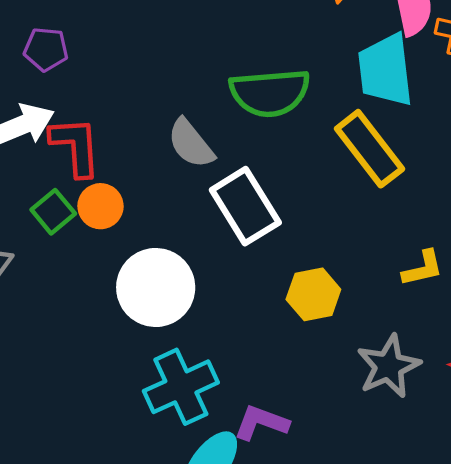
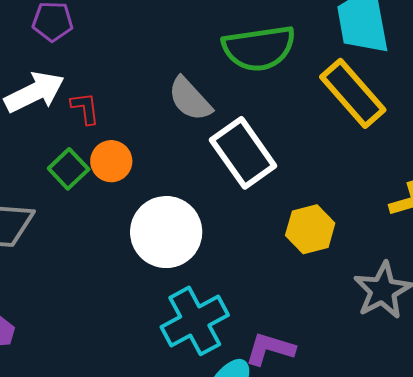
red L-shape: (76, 146) -> (85, 108), size x0.6

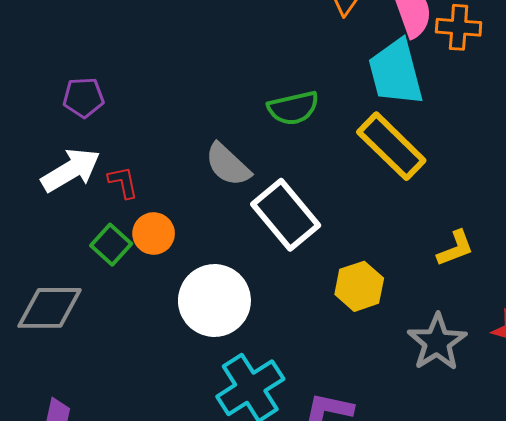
green semicircle: (259, 48) -> (293, 108), size x0.7

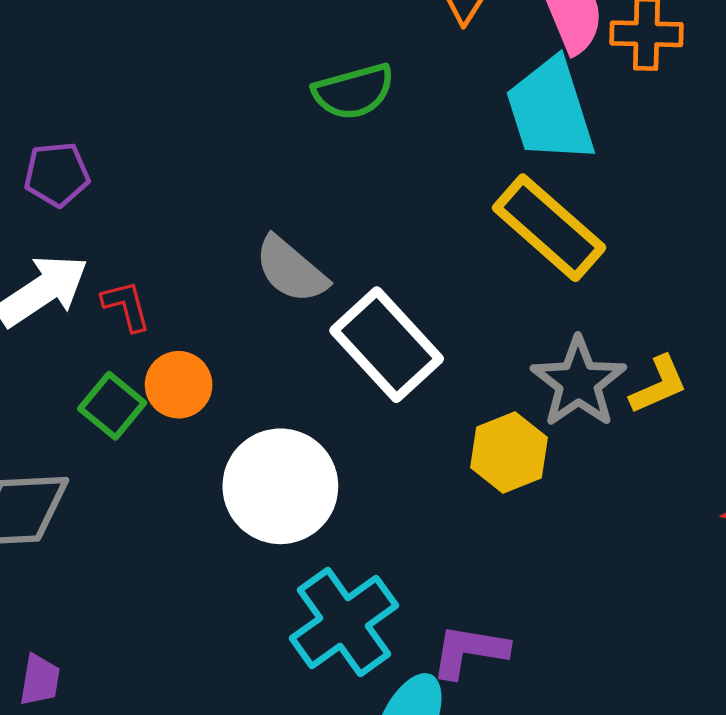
green semicircle: (293, 108) -> (354, 92), moved
gray star: (437, 342) -> (578, 382), moved

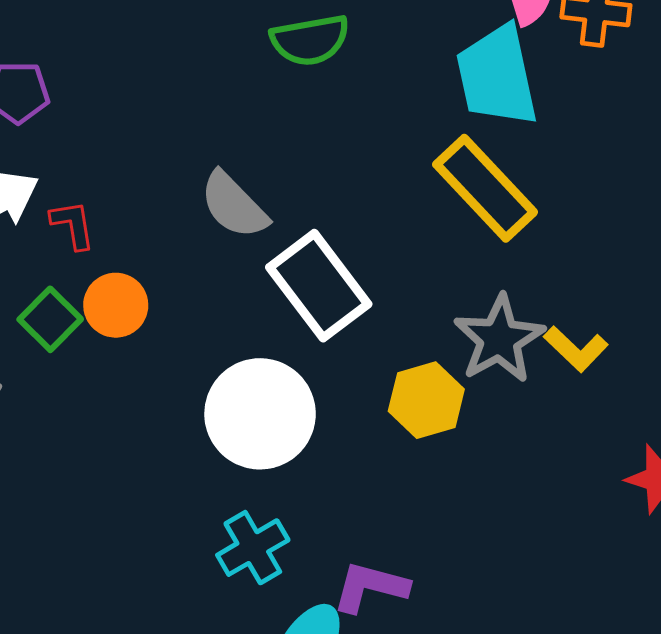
yellow L-shape: (659, 385) -> (576, 349), turned 62
white circle: (280, 486) -> (260, 414), moved
cyan cross: (344, 622) -> (253, 548), size x0.7

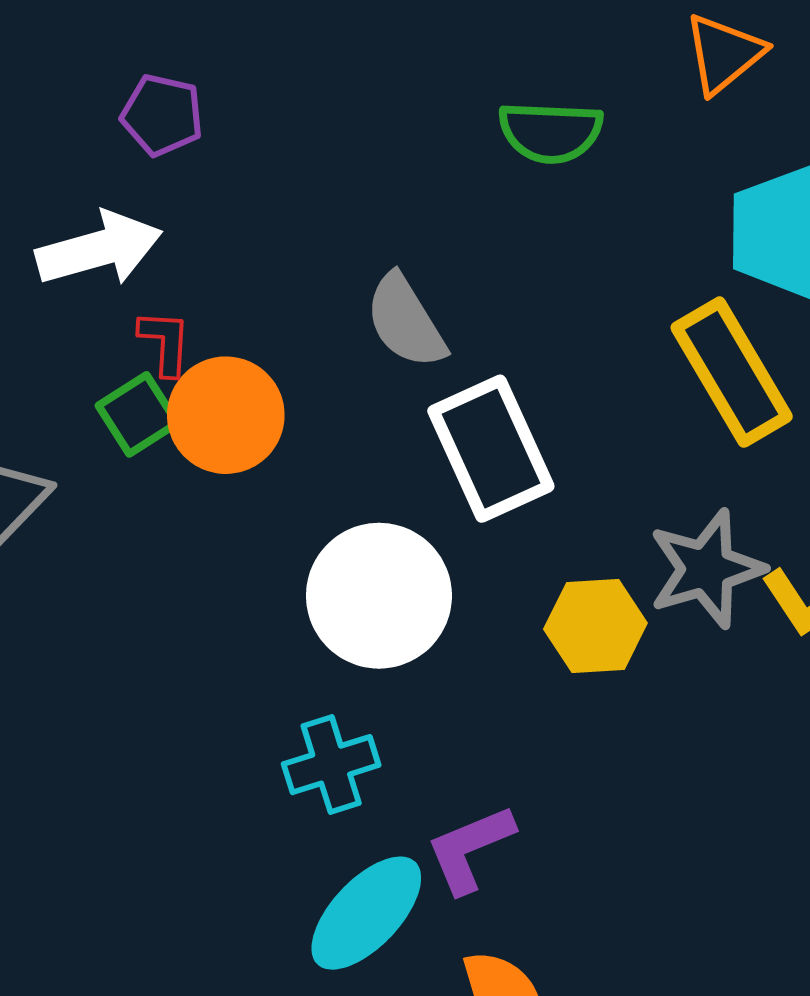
red L-shape: (73, 225) -> (165, 343), moved
orange circle: (116, 305) -> (226, 415), size x1.4
purple L-shape: (370, 587) -> (470, 849), turned -50

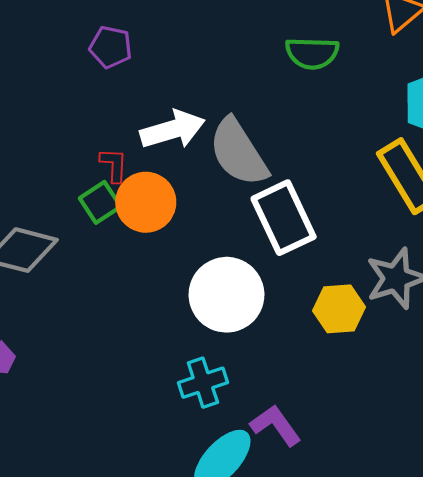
white arrow: (99, 249) -> (173, 130), moved
gray semicircle: (406, 321) -> (238, 152), size x1.4
purple L-shape: (470, 849) -> (276, 425), turned 78

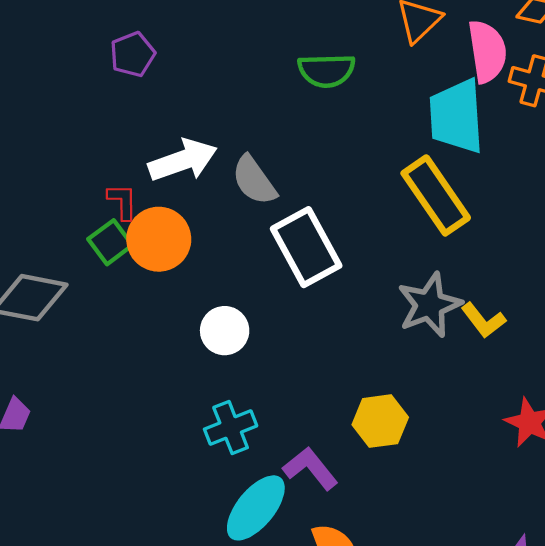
purple pentagon: (111, 47) -> (133, 54), moved, turned -30
gray semicircle: (238, 152) -> (254, 180), size x0.7
white circle: (226, 295) -> (225, 331), moved, size x0.6
yellow hexagon: (339, 309) -> (380, 421), moved

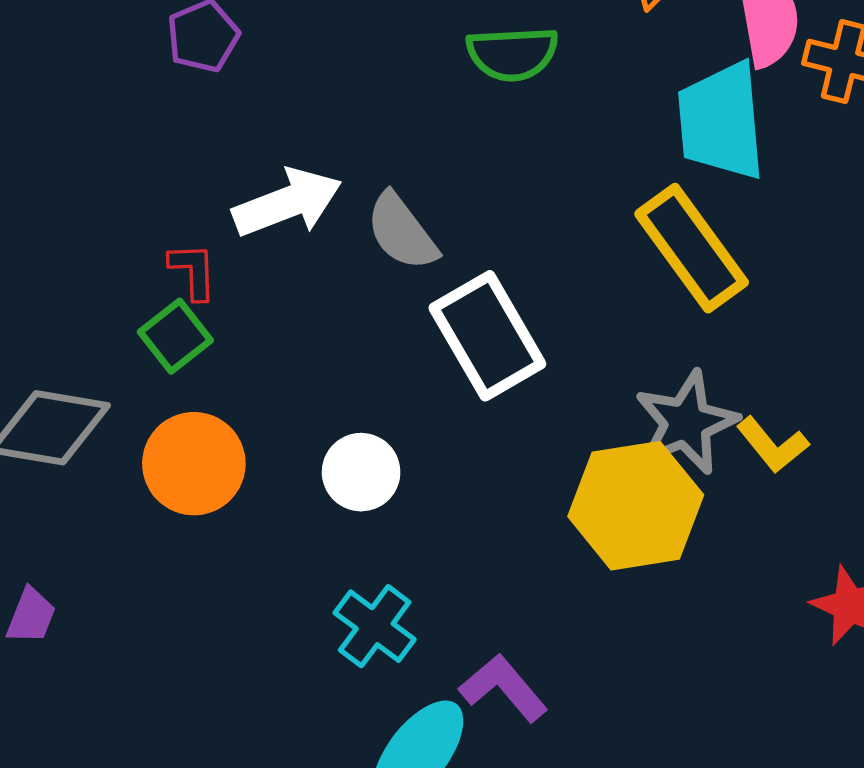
orange circle: (159, 239) -> (194, 464), moved
yellow hexagon: (380, 421) -> (636, 506), moved, size x1.5
cyan cross: (231, 428) -> (375, 626), turned -30

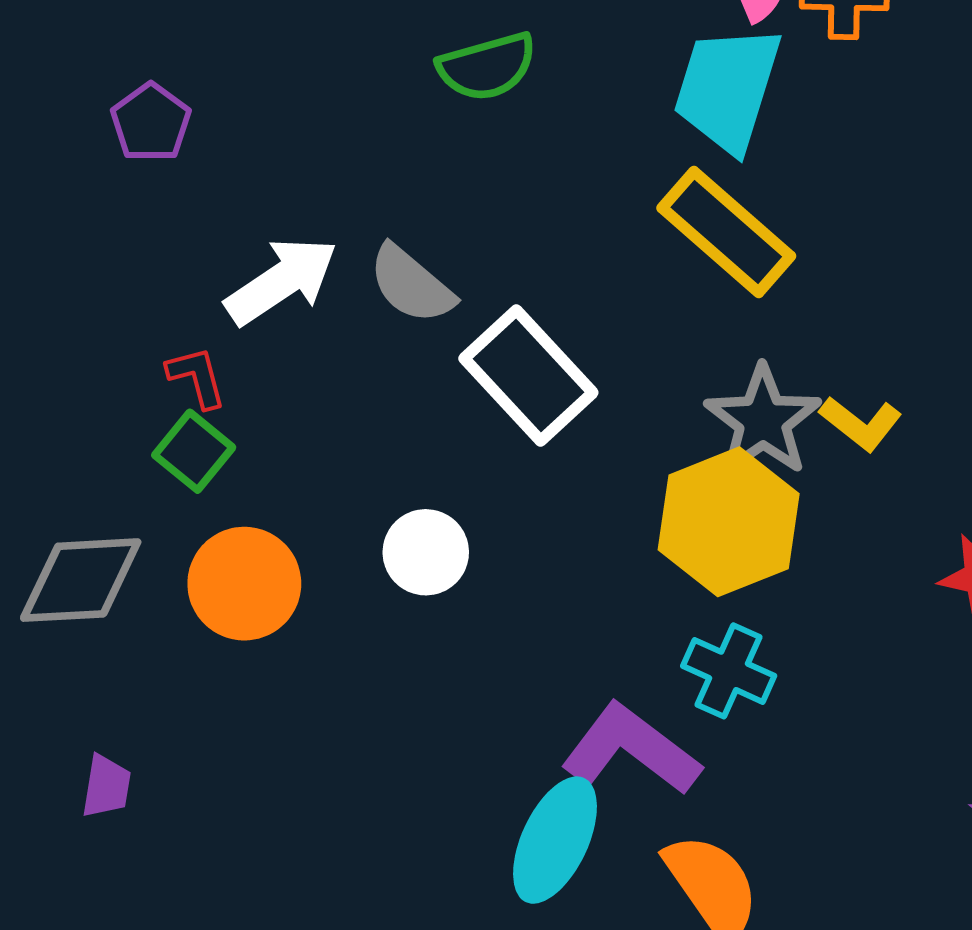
cyan trapezoid: (721, 121) -> (727, 89), turned 35
cyan cross: (375, 626) -> (729, 671), moved
purple L-shape: (503, 688) -> (631, 749), size x1.4

